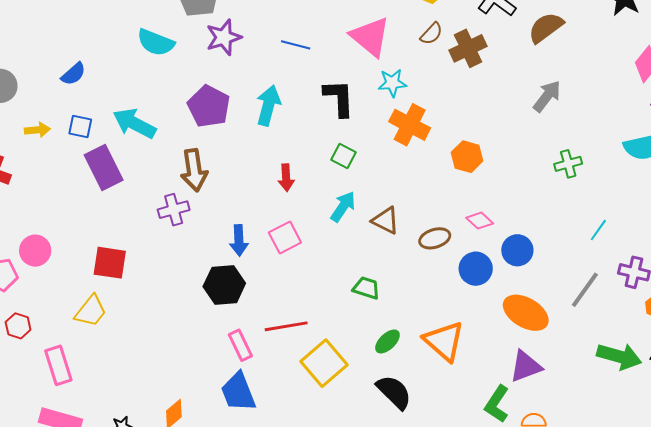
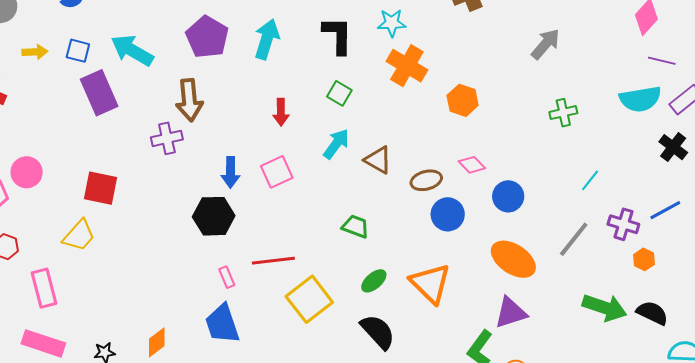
blue circle: (476, 269) -> (448, 214), moved
pink rectangle: (240, 345) -> (227, 277), size x0.7

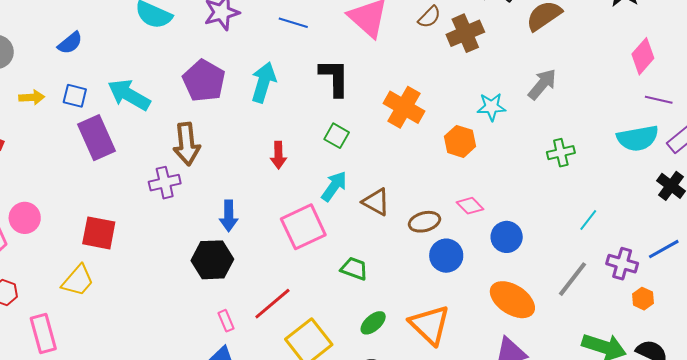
cyan star: (392, 23) -> (491, 107), moved
pink square: (277, 172) -> (303, 227), moved, size x1.4
red line: (273, 261) -> (272, 304), turned -33

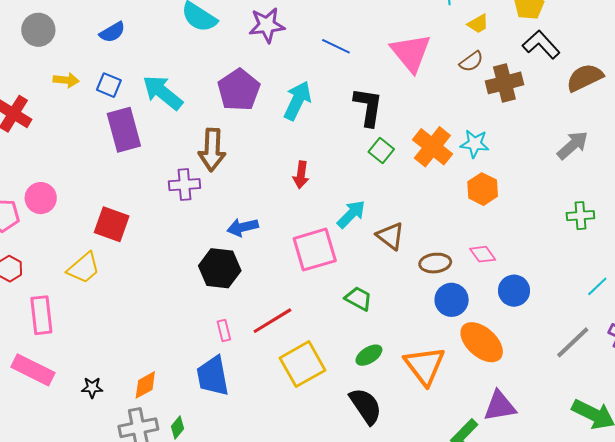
cyan star: (491, 107) -> (475, 144), moved
green square: (337, 136) -> (381, 150), moved
blue arrow: (229, 216) -> (243, 227), turned 68
orange ellipse: (512, 300) -> (482, 342), moved

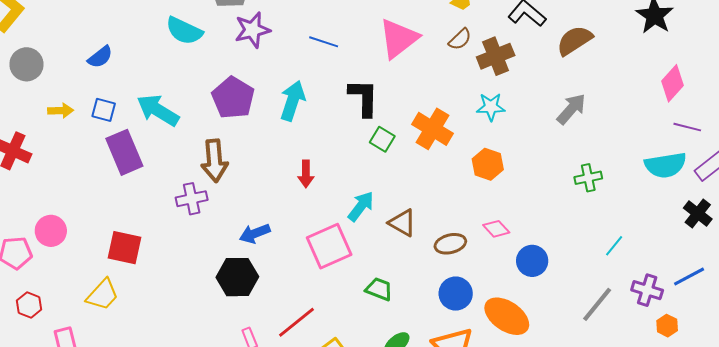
pink triangle: (411, 53) -> (399, 38), turned 39
cyan star: (475, 144) -> (491, 107), moved
blue circle: (452, 300) -> (456, 294), moved

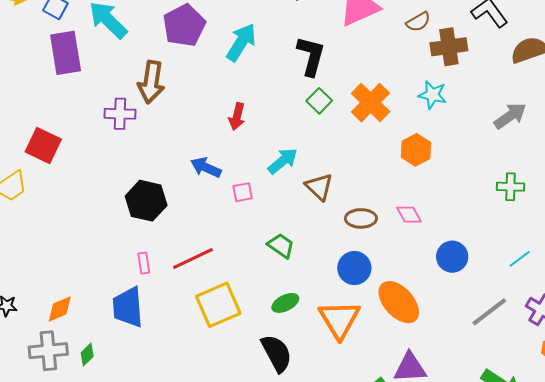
blue arrow: (255, 233) -> (206, 167), moved, turned 32
pink square: (329, 246) -> (243, 192), size x0.5
blue circle: (532, 261) -> (452, 257), moved

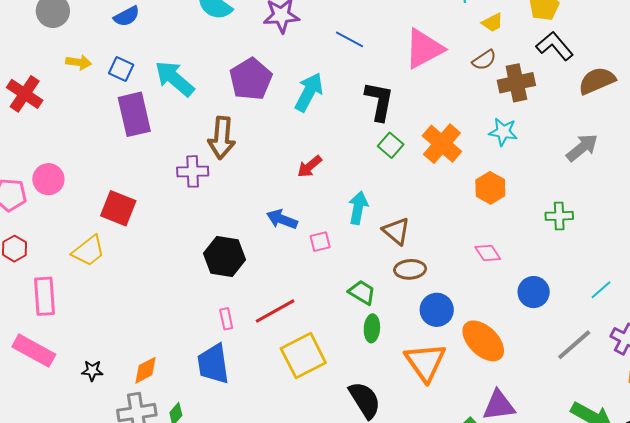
red arrow: (237, 116) -> (310, 166), turned 40
cyan arrow: (283, 161) -> (358, 208), turned -36
green cross: (510, 187) -> (559, 216), moved
brown ellipse: (361, 218) -> (410, 269), moved
green ellipse: (285, 303) -> (372, 328), moved, turned -56

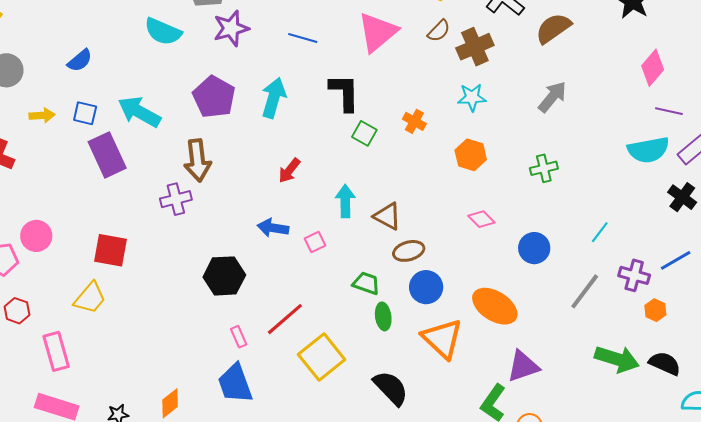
orange cross: (442, 144) -> (414, 121), size x0.6
blue circle: (437, 310) -> (426, 287), moved

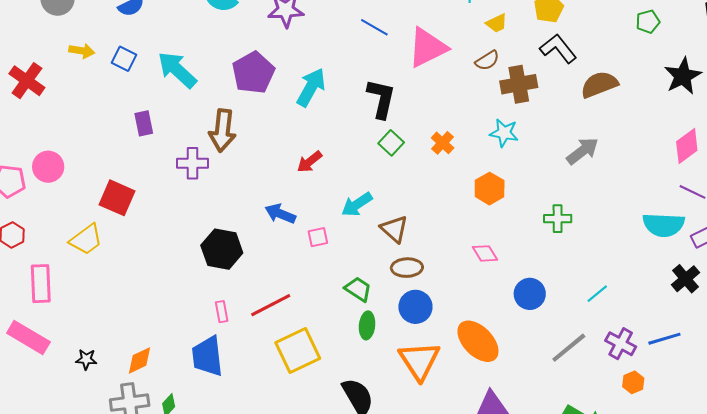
blue line: (303, 38) -> (374, 27), moved
purple rectangle: (107, 155) -> (144, 123), moved, size x0.6
cyan arrow: (345, 201) -> (357, 204), turned -136

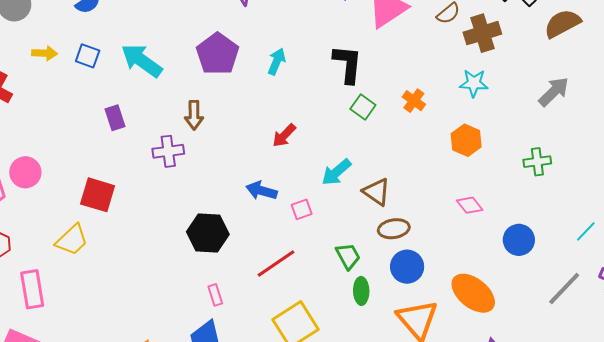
cyan arrow: (311, 87) -> (277, 62), size x0.7
brown arrow: (222, 130) -> (194, 115), size x0.7
green trapezoid: (358, 289) -> (348, 256), turned 36
red line: (271, 305) -> (276, 264), moved

